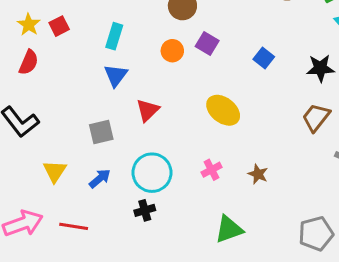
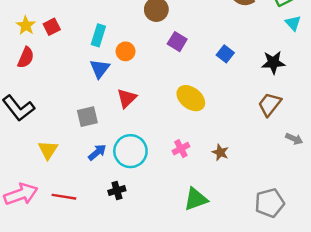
orange circle: (172, 51) -> (126, 51), moved
blue arrow: (100, 178) -> (97, 152), moved
black cross: (145, 210) -> (117, 191), moved

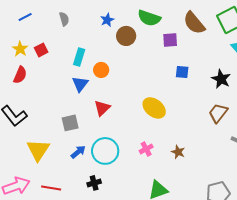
purple square: (177, 42) -> (170, 40), moved, turned -35
blue square: (225, 54) -> (182, 72), turned -32
black star: (273, 62) -> (221, 79), turned 30
yellow triangle: (48, 150) -> (38, 150), size x1.4

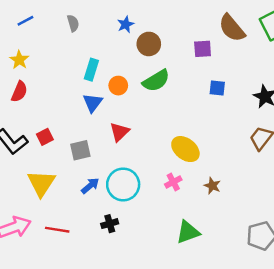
green semicircle: (149, 18) -> (156, 81), moved, turned -50
red square: (41, 50) -> (45, 137), moved
yellow ellipse: (154, 108) -> (185, 149), moved

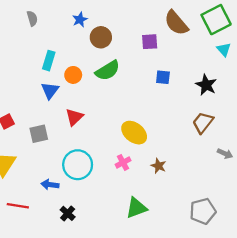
blue arrow: (90, 186) -> (50, 185), moved, turned -133
black cross: (110, 224) -> (68, 213), moved, turned -32

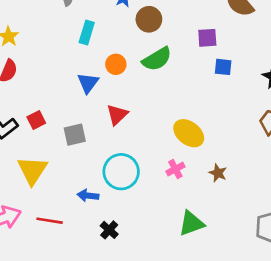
purple square: (150, 42) -> (207, 38), moved
cyan rectangle: (49, 61) -> (87, 33), moved

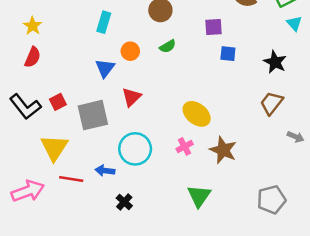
green semicircle: (157, 59) -> (168, 46), size x0.6
gray square: (75, 135) -> (93, 115), size x1.5
brown star: (218, 173) -> (223, 150), size x1.6
red line: (50, 221) -> (71, 179), moved
green triangle: (191, 223) -> (199, 196), turned -35

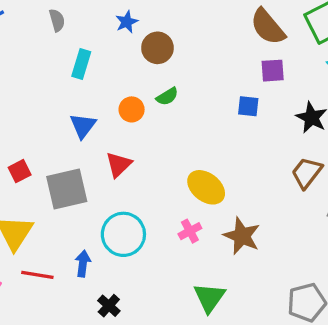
purple square: (214, 27) -> (273, 71), moved
orange circle: (130, 51) -> (132, 109), moved
blue arrow: (105, 171) -> (83, 264), turned 90

